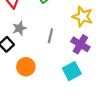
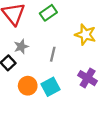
purple cross: (80, 44) -> (88, 78), moved
cyan square: (72, 71) -> (51, 87), moved

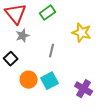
gray star: (21, 47) -> (23, 36), moved
purple cross: (88, 78) -> (84, 89), moved

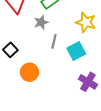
gray star: (23, 36) -> (41, 22), moved
cyan square: (50, 81) -> (76, 51), moved

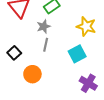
gray line: (54, 41) -> (46, 45), moved

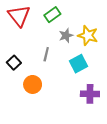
gray star: (44, 26) -> (66, 35), moved
purple cross: (88, 83) -> (90, 94), turned -30

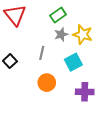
green rectangle: (52, 15) -> (58, 15), moved
orange circle: (33, 84) -> (47, 83), moved

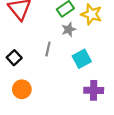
yellow star: (83, 34) -> (91, 14), moved
orange circle: (47, 83) -> (22, 89), moved

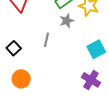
cyan square: (82, 59) -> (96, 49), moved
purple cross: (94, 90) -> (91, 80), turned 30

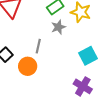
orange circle: (21, 79) -> (28, 66), moved

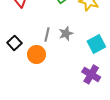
gray star: (58, 27) -> (66, 33), moved

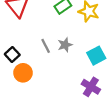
gray line: (47, 35) -> (46, 46), turned -40
orange circle: (36, 54) -> (23, 73), moved

